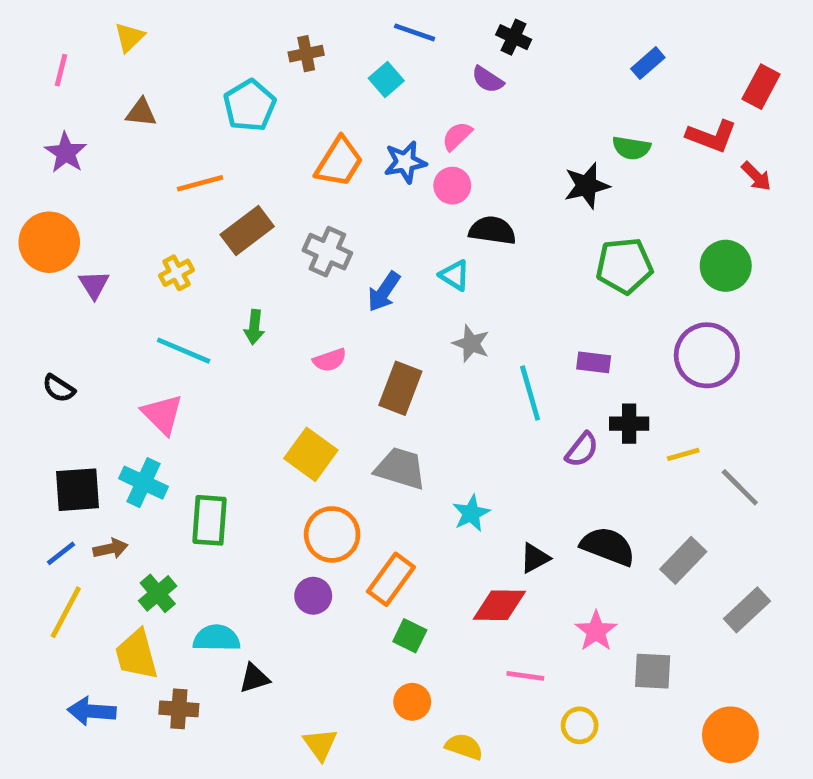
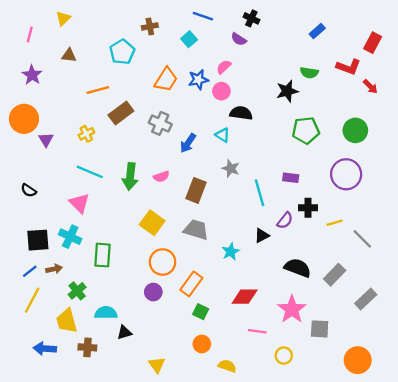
green arrow: (254, 327) -> (130, 177), moved, size x1.6
black triangle: (535, 558) -> (262, 235), moved
pink star: (596, 631) -> (292, 309), size x1.4

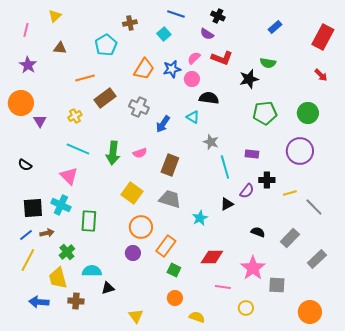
red rectangle: (373, 43) -> (323, 37), size x1.4
red L-shape: (348, 67) -> (222, 58), moved
gray star: (231, 168) -> (211, 142), moved
black semicircle: (298, 268) -> (258, 232), size x0.6

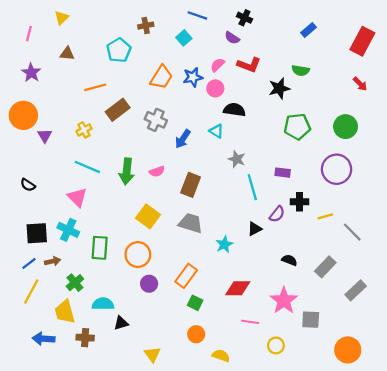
orange circle: (141, 227) -> (138, 255), moved

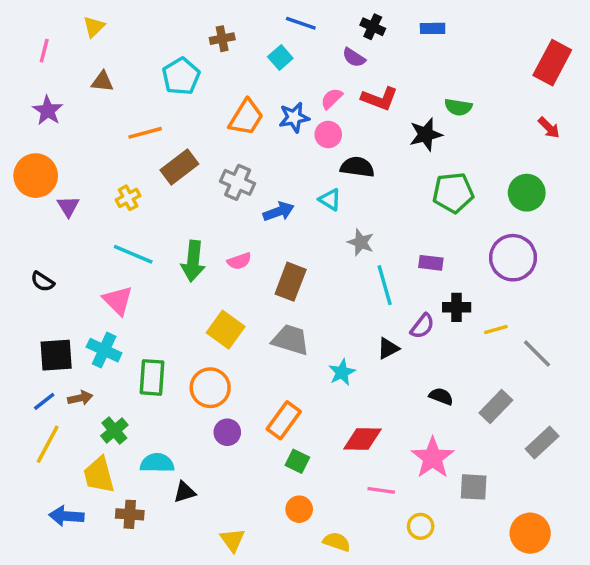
blue rectangle: (308, 30) -> (433, 28), moved, turned 40
blue arrow: (183, 139) -> (279, 211), turned -144

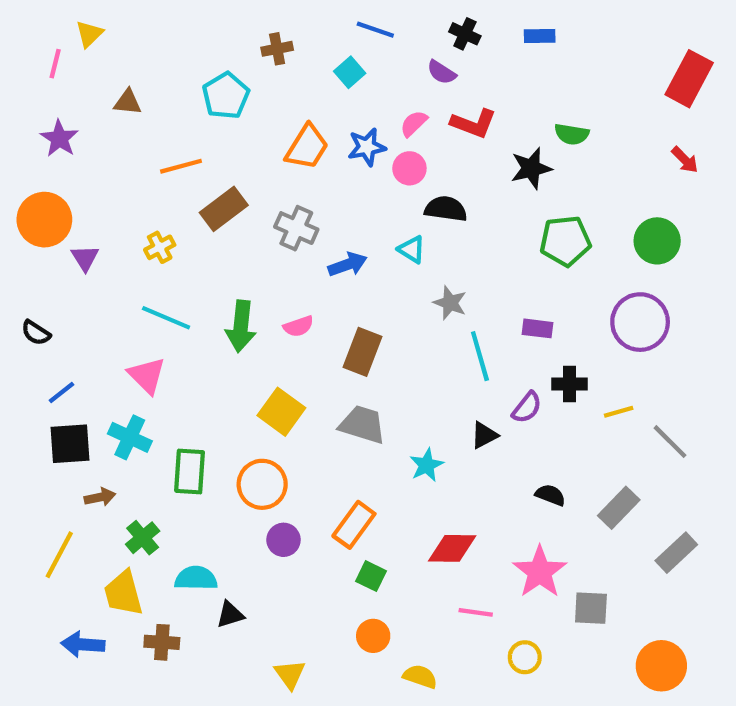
yellow triangle: (94, 27) -> (89, 34), moved
black semicircle: (43, 282) -> (36, 333), moved
blue line: (44, 401) -> (61, 392), moved

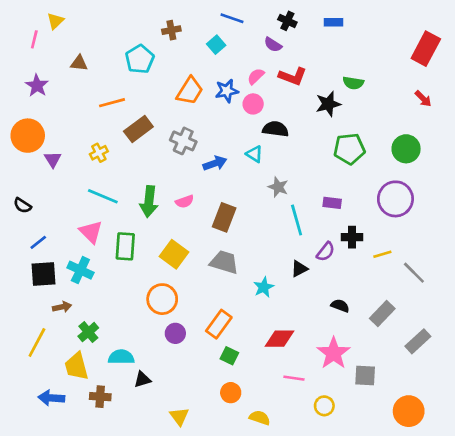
green rectangle: (190, 471) -> (125, 246), moved

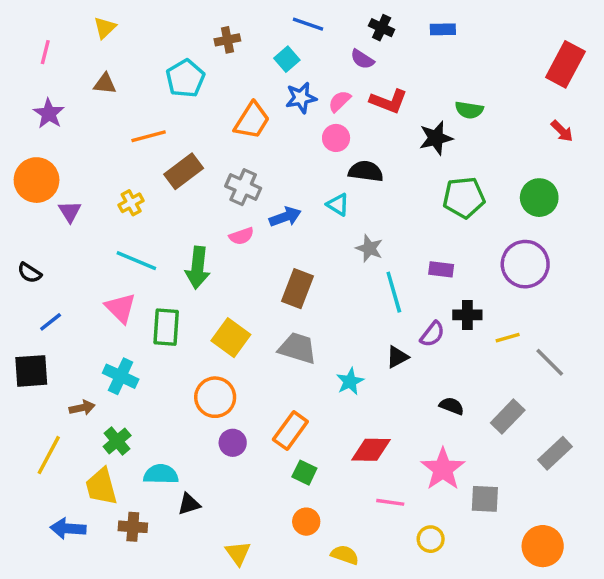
yellow triangle: (55, 21) -> (105, 28), moved
blue star: (227, 91) -> (301, 98), moved
pink semicircle: (185, 202) -> (241, 236), moved
cyan cross: (80, 270) -> (121, 376), moved
black square: (44, 274) -> (31, 371), moved

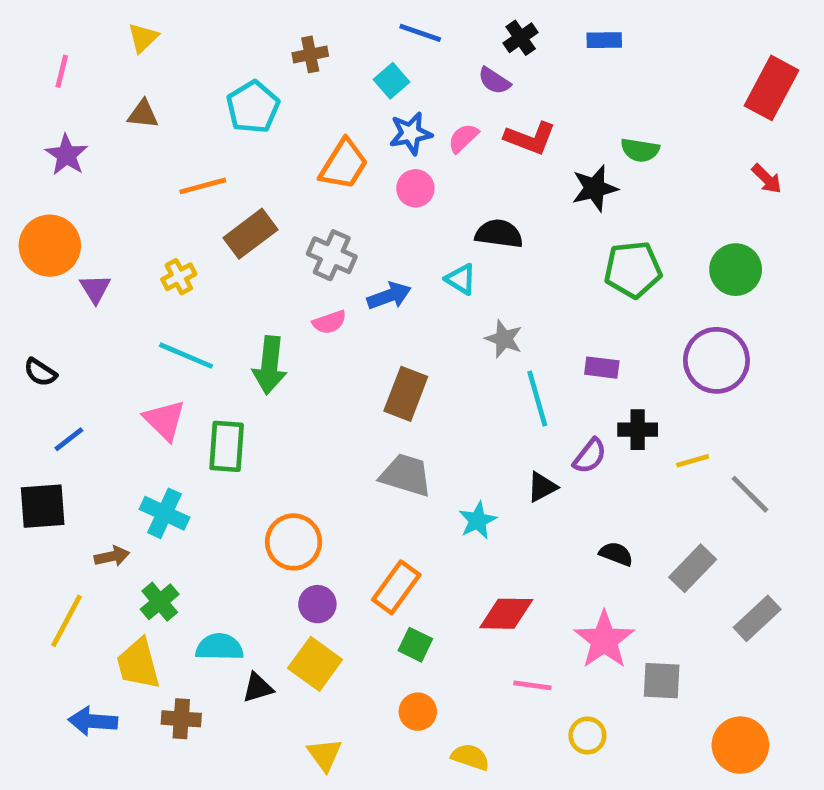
black cross: (382, 28) -> (521, 38), turned 30
pink circle: (336, 138) -> (415, 188), moved
yellow square: (231, 338) -> (315, 664), moved

